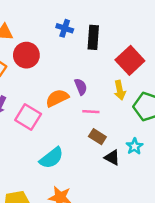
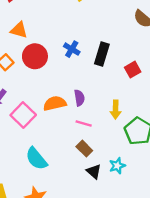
blue cross: (65, 28) -> (72, 49), moved
red square: (130, 60) -> (133, 70), moved, size x0.6
cyan semicircle: (51, 158) -> (36, 159), turned 75

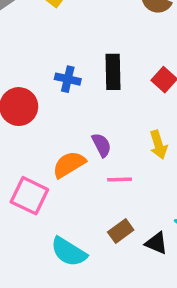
brown rectangle: (84, 149) -> (121, 231), moved, turned -63

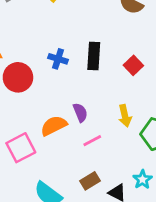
pink line: (120, 180) -> (92, 141), turned -30
pink square: (29, 196) -> (21, 148), turned 32

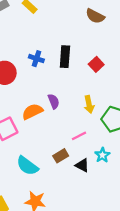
pink line: (92, 141) -> (79, 136), moved

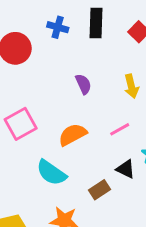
orange semicircle: (32, 112) -> (73, 135), moved
brown rectangle: (61, 156) -> (100, 190), moved

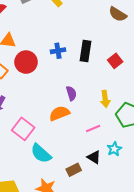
blue cross: (58, 27) -> (58, 51), turned -32
pink square: (21, 124) -> (23, 129), moved, turned -30
orange semicircle: (73, 135) -> (59, 113), moved

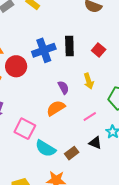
blue cross: (58, 51) -> (44, 50), size x1.6
yellow arrow: (105, 99) -> (89, 81), moved
brown rectangle: (74, 170) -> (72, 153), moved

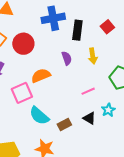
black rectangle: (69, 46) -> (77, 30), moved
red circle: (16, 66) -> (23, 44), moved
orange semicircle: (56, 108) -> (41, 76), moved
pink square: (25, 129) -> (22, 93), turned 30

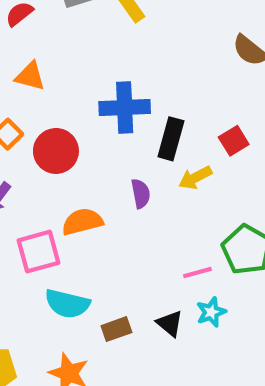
yellow arrow: (93, 56) -> (195, 178), moved, turned 63
pink line: (88, 91) -> (197, 272), moved
cyan semicircle: (39, 116) -> (67, 304), turned -35

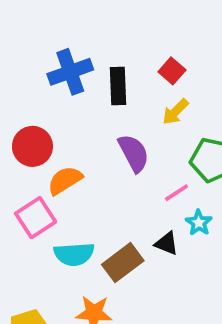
red circle: (56, 151) -> (32, 146), moved
yellow arrow: (195, 178) -> (175, 112), moved
purple semicircle: (141, 194) -> (134, 153), moved, size x1.5
brown rectangle: (116, 329) -> (123, 263), size x1.5

